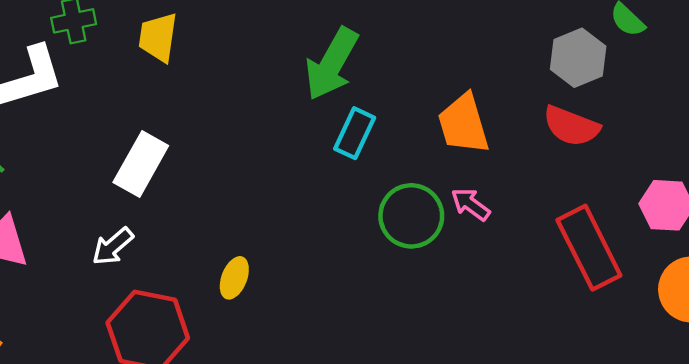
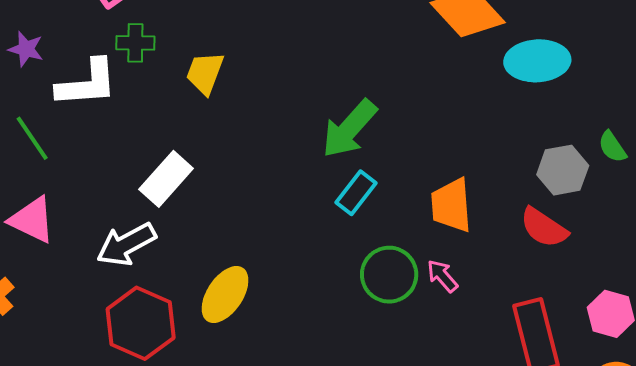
white arrow: (113, 246) -> (126, 244), size x1.5
yellow ellipse: (234, 278) -> (225, 294), size x1.6

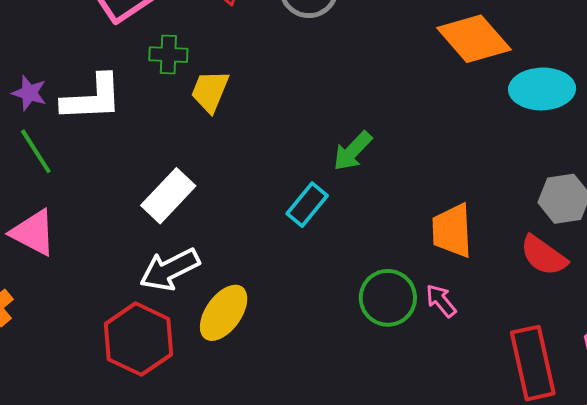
green cross: (135, 43) -> (168, 55), moved
purple star: (26, 49) -> (29, 93), moved
green arrow: (349, 129) -> (352, 151), size x0.7
cyan rectangle: (356, 193) -> (307, 205), moved
white arrow: (126, 244) -> (170, 270), moved

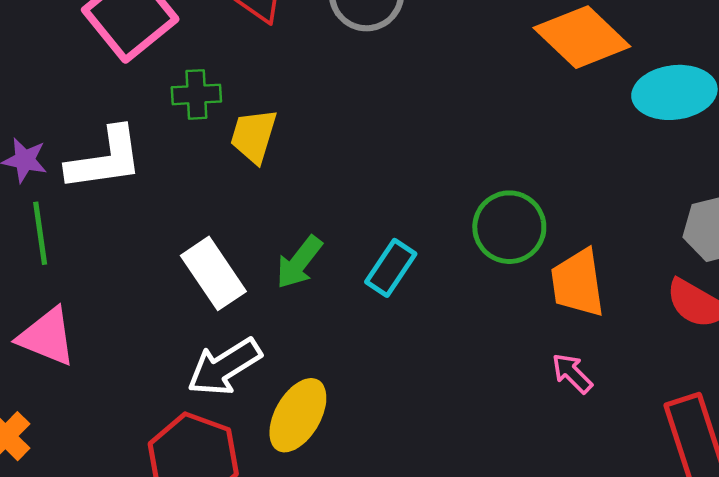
green line: (36, 151) -> (40, 233), turned 30
green arrow: (352, 151) -> (299, 262), moved
white rectangle: (168, 196) -> (213, 273), turned -72
green circle: (388, 298) -> (509, 227), moved

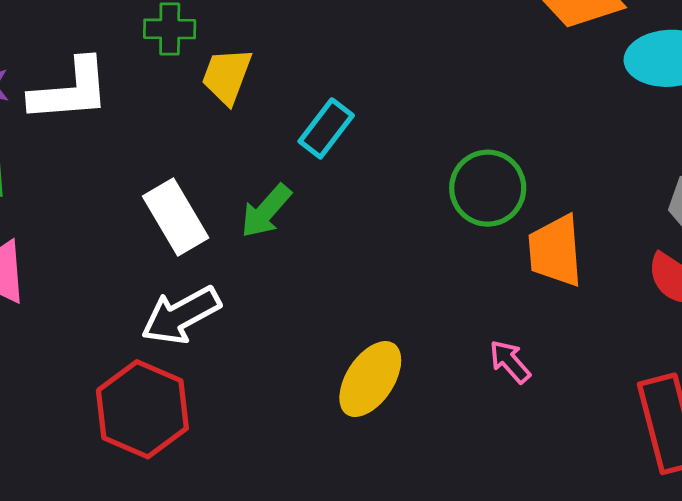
cyan rectangle: (391, 268) -> (326, 128), moved
pink arrow: (572, 373) -> (510, 362), moved
yellow ellipse: (298, 415) -> (370, 379), moved

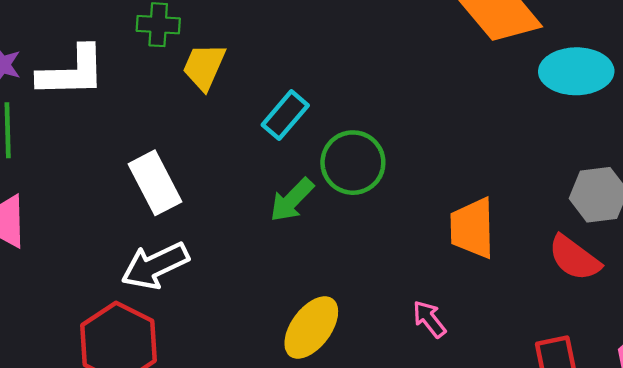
green circle: (488, 188) -> (353, 163), moved
green arrow: (266, 211) -> (292, 200), moved

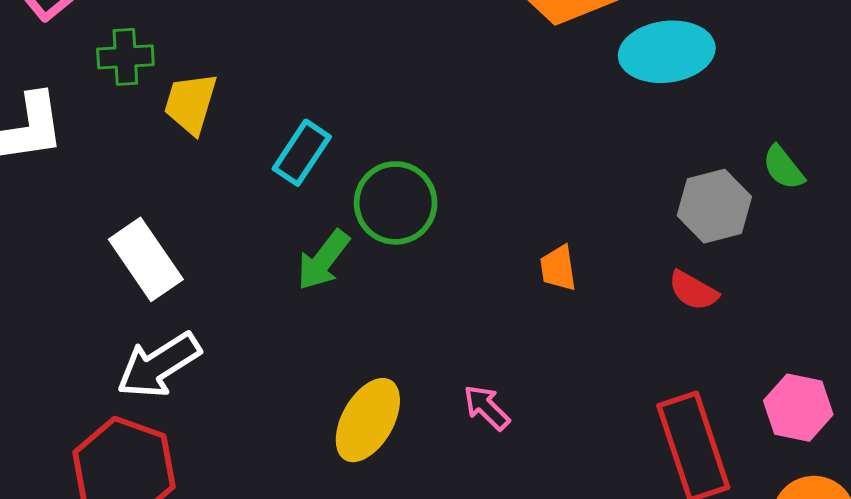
orange trapezoid: (472, 228) -> (558, 268), size x0.6
red semicircle: (574, 258) -> (693, 291), size x0.7
pink arrow: (429, 319) -> (487, 408), moved

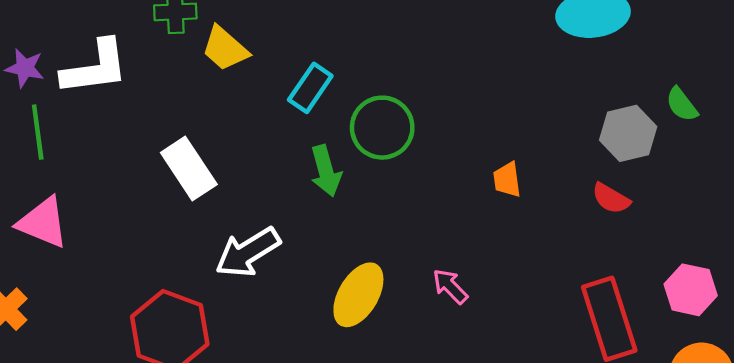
yellow trapezoid: (191, 103) -> (225, 49), turned -66
green arrow: (323, 260) -> (326, 171), turned -54
white arrow: (159, 365) -> (248, 252), moved

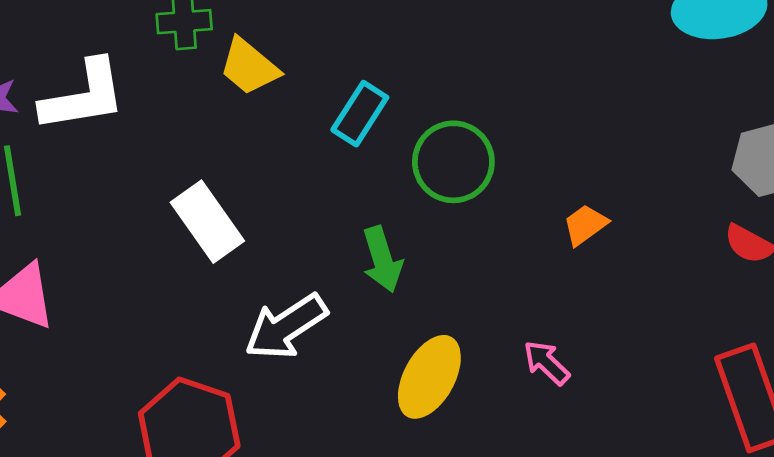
green arrow: (326, 171) -> (382, 259), moved
orange trapezoid: (507, 180) -> (585, 225), moved, turned 63

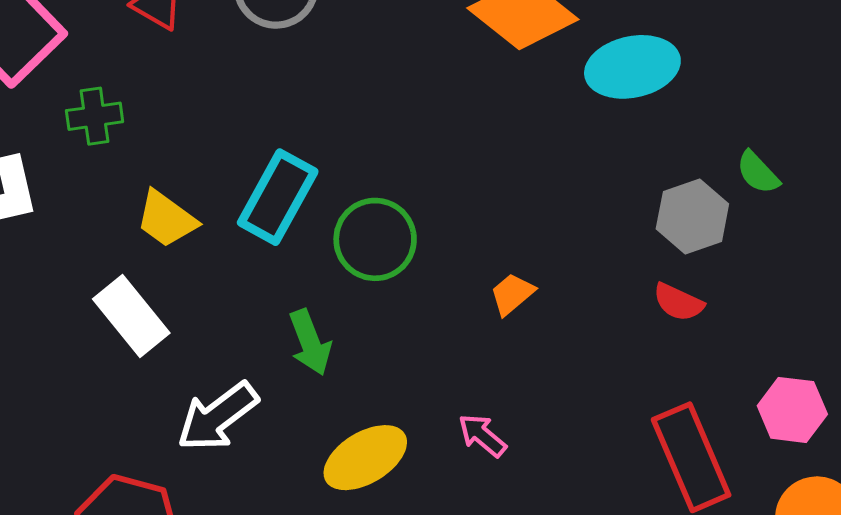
yellow trapezoid: (249, 67) -> (166, 219), moved
cyan rectangle: (360, 114) -> (278, 197), size x1.4
yellow ellipse: (429, 377) -> (365, 458), turned 34

